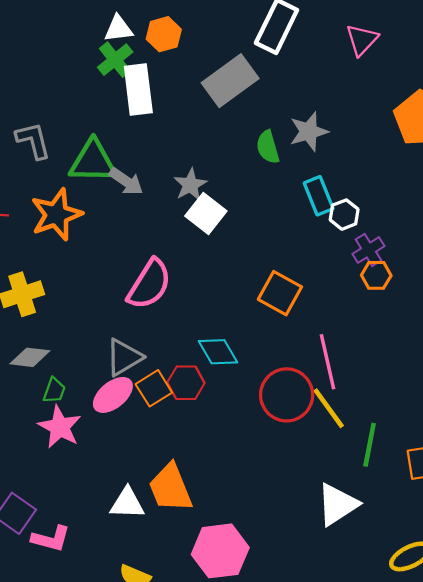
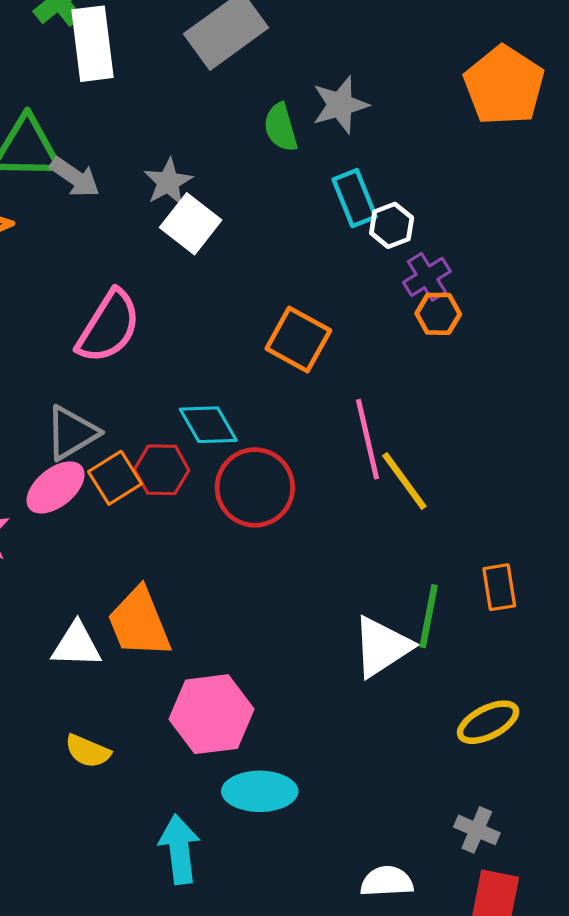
red circle: (287, 395) -> (255, 487), moved
yellow line: (329, 408) -> (404, 481), moved
green line: (370, 445) -> (429, 616), moved

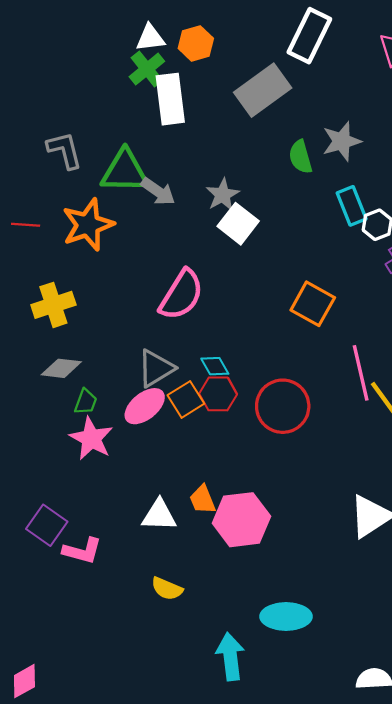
cyan diamond: (208, 425) -> (215, 366), moved, size x0.7
orange trapezoid: (139, 623) -> (203, 500), size x0.6
pink hexagon: (212, 714) -> (241, 520), moved

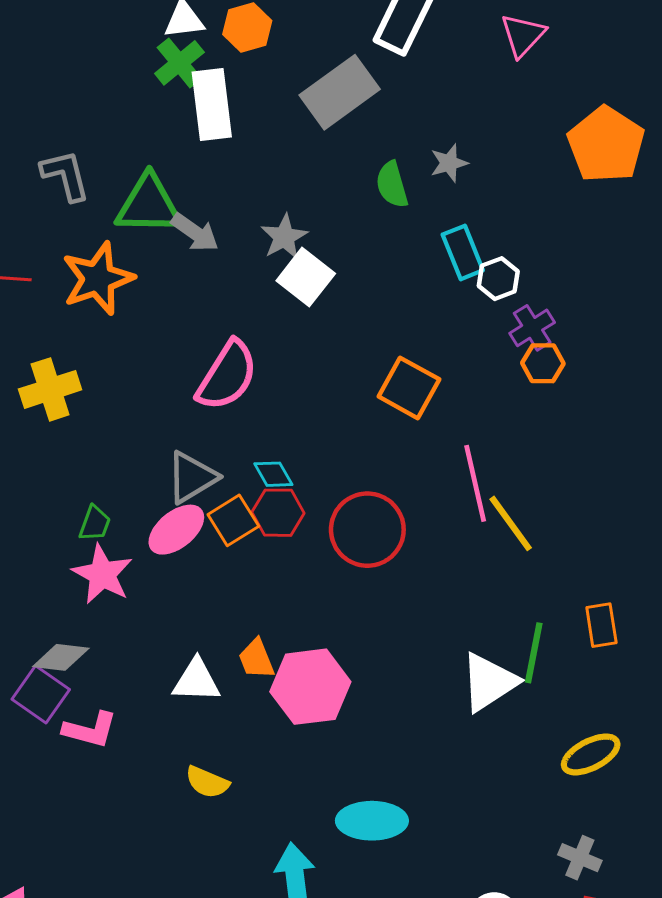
gray star: (342, 141) -> (449, 163), size x0.7
gray diamond: (61, 368) -> (61, 657), moved

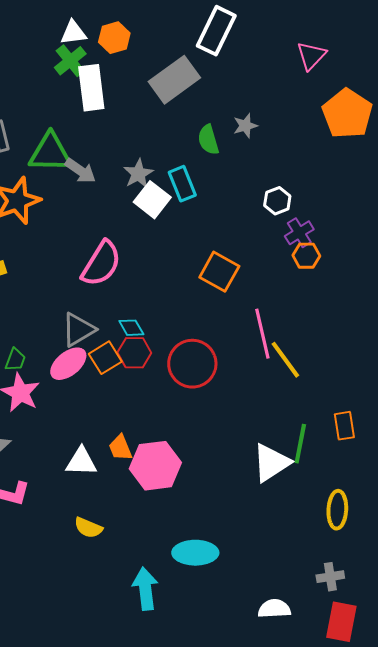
pink triangle: (523, 35) -> (311, 56), moved
cyan rectangle: (463, 252) -> (182, 184), moved
yellow ellipse: (591, 754) -> (337, 510), turned -60
gray cross: (580, 858) -> (330, 577), turned -32

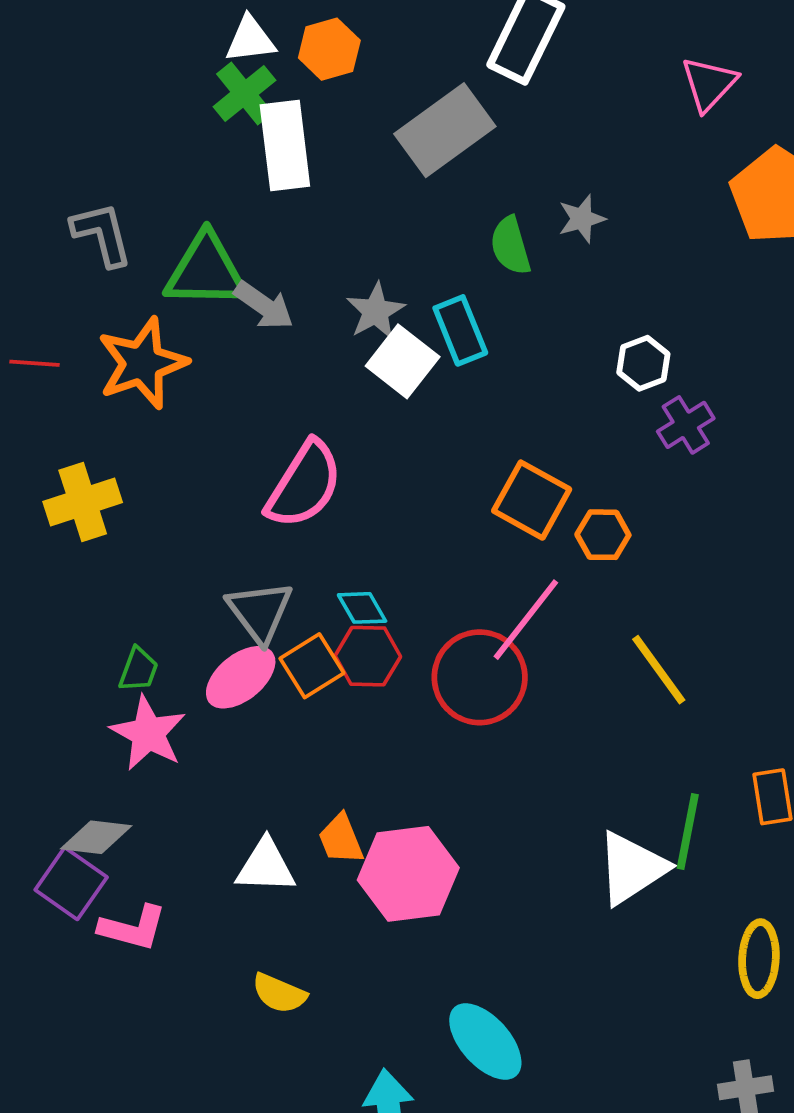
orange hexagon: (306, 256) -> (603, 535), moved
gray triangle: (78, 330) -> (260, 612), turned -36
pink line: (262, 334) -> (526, 620), moved, turned 51
cyan ellipse: (195, 553) -> (485, 1042), turned 48

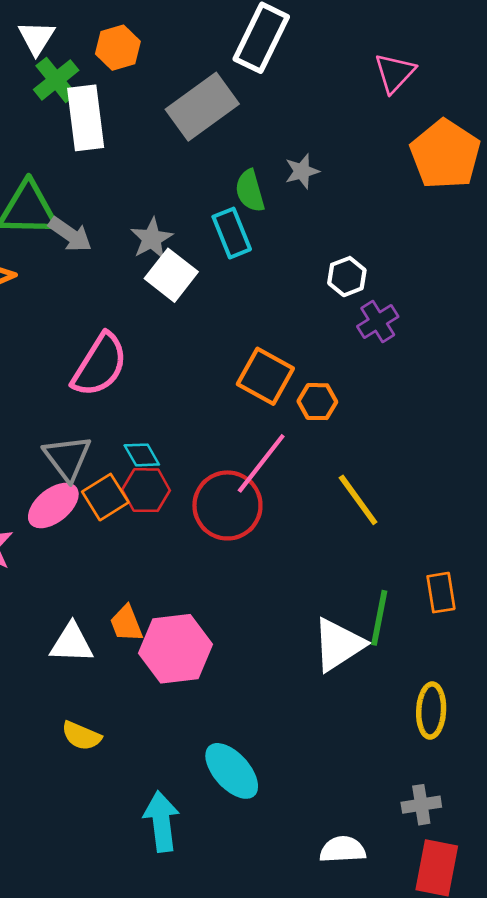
white triangle: (250, 40) -> (36, 38), moved, turned -51
cyan rectangle: (460, 330) -> (232, 233), moved

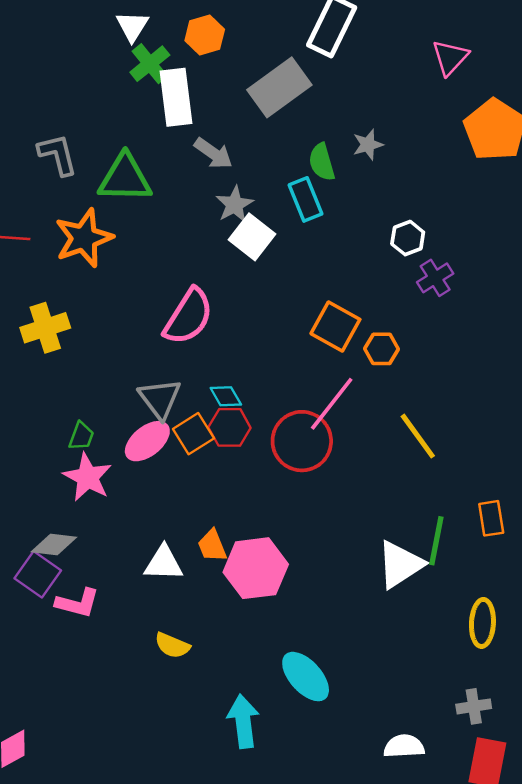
gray arrow: (70, 234) -> (213, 153), moved

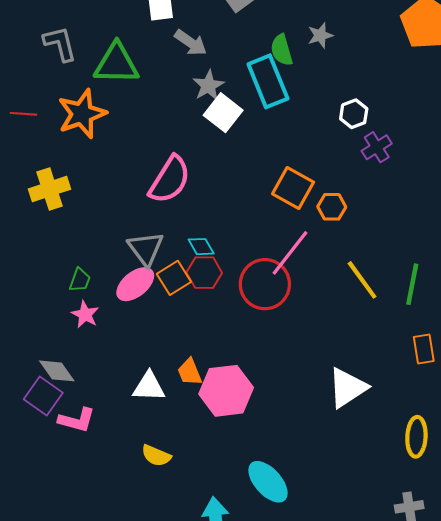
cyan rectangle: (306, 199) -> (268, 81), size x1.4
pink star: (88, 477) -> (85, 314), size x0.7
green line: (436, 541) -> (412, 284), moved
gray diamond: (54, 544) -> (57, 371), turned 48

